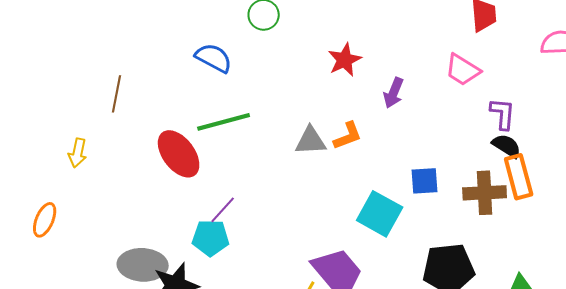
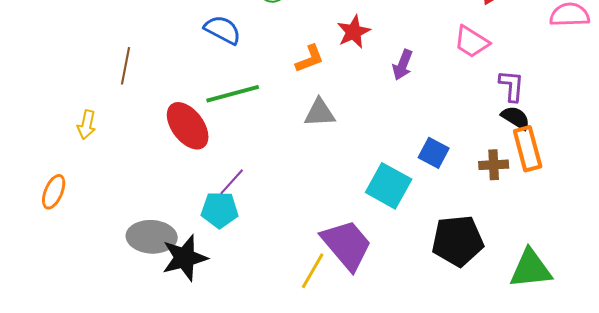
orange L-shape: (348, 136) -> (310, 59), moved
blue square: (425, 181) -> (434, 153), turned 32
brown cross: (485, 193) -> (494, 165), size x0.7

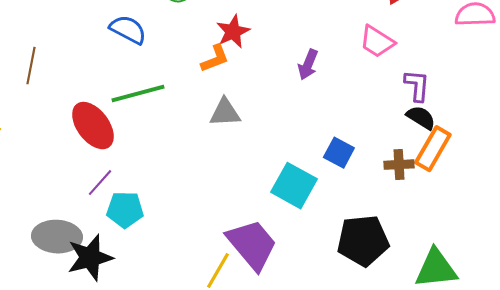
red star: (354, 32) -> (233, 32), moved
orange rectangle: (528, 149) -> (433, 149), turned 45
purple line: (232, 182) -> (100, 183), moved

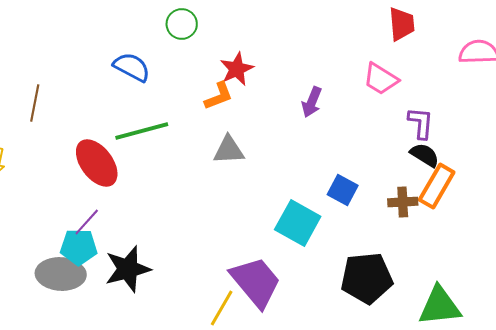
purple line: (100, 183) -> (87, 222), moved
cyan pentagon: (125, 210) -> (79, 247), moved
black star: (90, 258) -> (128, 269), moved

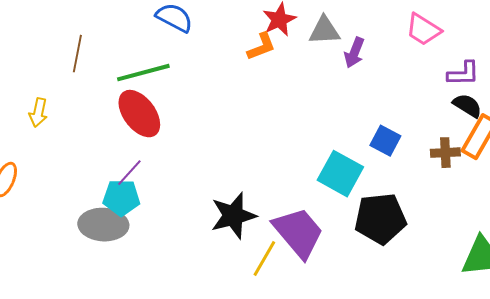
purple L-shape: (421, 123) -> (463, 74), turned 84
green line: (142, 131) -> (143, 73), moved
gray triangle: (229, 150) -> (324, 31), moved
black star: (128, 269) -> (233, 216), moved
black pentagon: (367, 278) -> (380, 219), moved

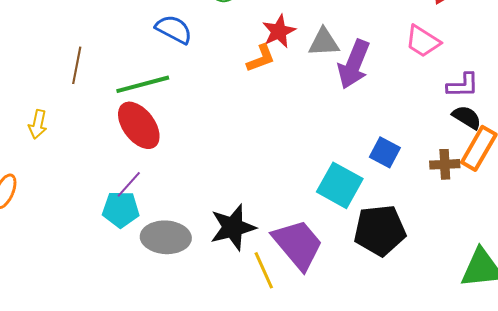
purple arrow: (354, 53) -> (354, 64), size x1.6
gray ellipse: (103, 225) -> (166, 237), moved
yellow line: (264, 259) -> (264, 270), turned -54

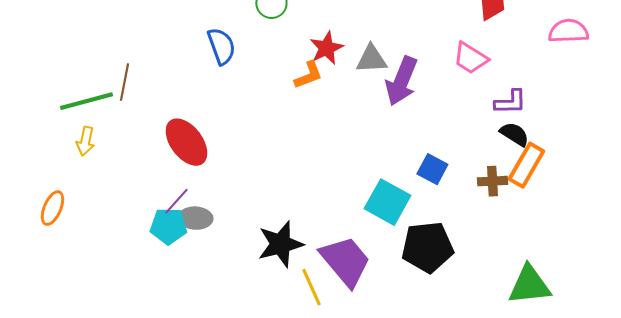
blue semicircle: (174, 29) -> (221, 46), turned 42
green line: (143, 84) -> (86, 101), moved
gray ellipse: (166, 237) -> (195, 218), moved, size x0.7

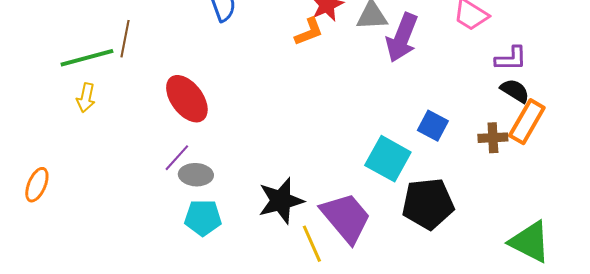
orange ellipse: (52, 208) -> (37, 185), moved
cyan pentagon: (168, 226) -> (203, 218), moved
green triangle: (529, 285) -> (530, 242), turned 33

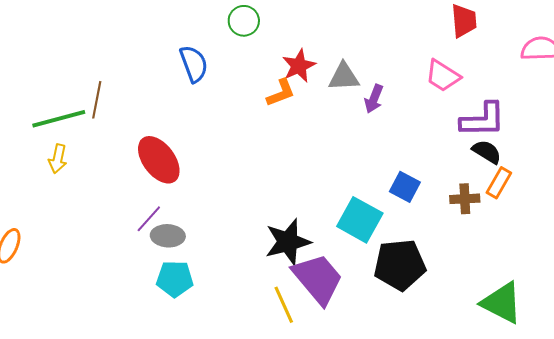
purple arrow: (402, 38) -> (374, 99), size x0.6
purple L-shape: (511, 59) -> (483, 120), size x1.4
orange rectangle: (527, 122) -> (499, 183), size x0.7
black star: (281, 201) -> (288, 242), moved

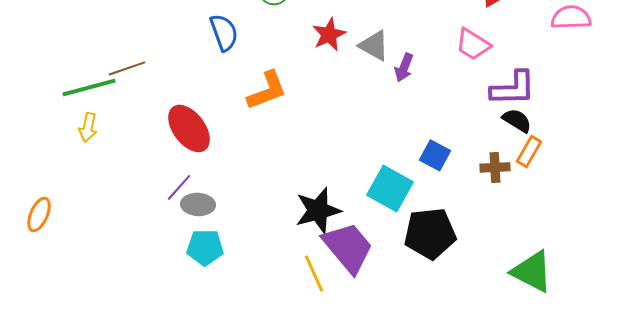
gray triangle: (344, 77) -> (374, 45), turned 32
orange L-shape: (281, 93) -> (267, 90), moved, size x1.4
brown line: (97, 100) -> (127, 68), turned 60

